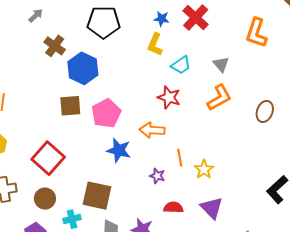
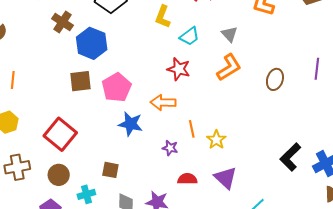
brown square: (97, 196) -> (110, 170), size x0.6

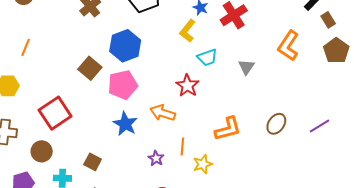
blue hexagon: (92, 43) -> (125, 46), moved
orange L-shape: (229, 67) -> (228, 129), moved
purple line: (317, 69) -> (320, 126), turned 35
brown square: (80, 81) -> (90, 68), turned 30

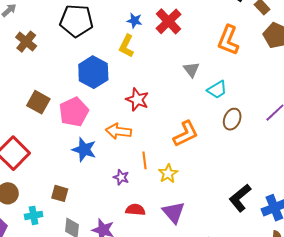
blue hexagon: (125, 46) -> (93, 72), moved
cyan trapezoid: (207, 57) -> (217, 90), moved

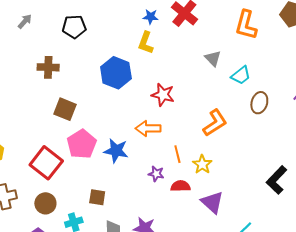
black pentagon: (76, 21) -> (74, 27), moved, size x0.7
brown cross: (26, 42) -> (48, 67), moved, turned -30
pink pentagon: (74, 112) -> (82, 144), moved
red semicircle: (135, 210) -> (180, 186), moved

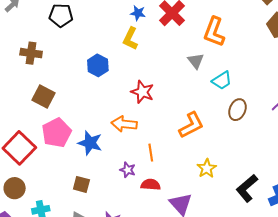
orange L-shape: (246, 25) -> (214, 32), moved
blue hexagon: (116, 73) -> (98, 65), size x0.7
yellow star: (202, 164) -> (207, 168), moved
brown square: (97, 197) -> (81, 184), moved

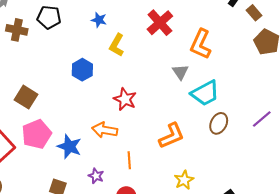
blue star: (138, 13) -> (99, 20), moved
brown cross: (31, 53) -> (17, 30), moved
cyan trapezoid: (222, 80) -> (205, 93), size x1.4
purple star: (128, 170) -> (96, 176), moved

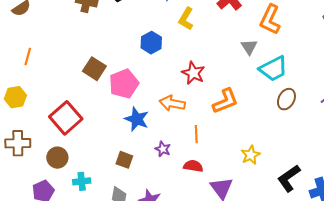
pink pentagon: (37, 134) -> (124, 84), moved
orange L-shape: (172, 136) -> (225, 101), moved

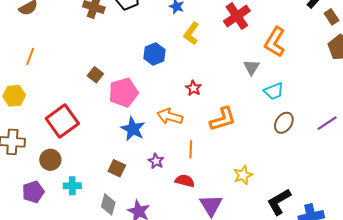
brown square: (94, 69) -> (95, 75), size x0.7
cyan trapezoid: (273, 69) -> (274, 91), size x0.7
red star: (193, 73) -> (193, 88), size x0.7

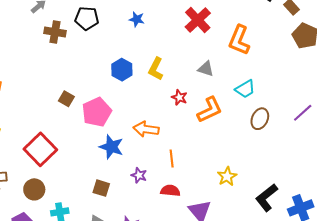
yellow L-shape: (191, 33) -> (156, 69), moved
gray triangle: (252, 67) -> (206, 69), moved, turned -36
red star: (193, 88) -> (179, 97), moved
orange L-shape: (223, 119) -> (210, 110), moved

